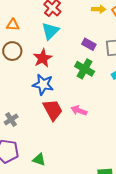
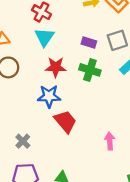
red star: (43, 58) -> (56, 67), moved, turned -30
pink arrow: (79, 110) -> (110, 141), moved, turned 77

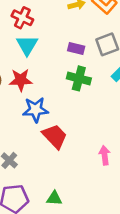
red star: (56, 67) -> (21, 80), moved

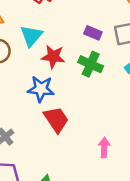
cyan triangle: (27, 45) -> (31, 36), moved
red star: (21, 80) -> (53, 57), moved

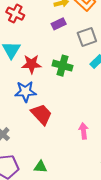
purple rectangle: (93, 33) -> (59, 24), moved, turned -40

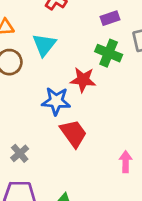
red star: (31, 64) -> (83, 80), moved
green cross: (63, 66) -> (109, 53), moved

